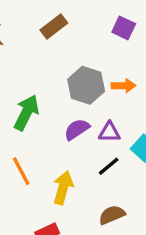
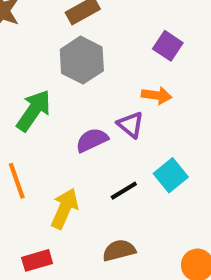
purple square: (124, 28) -> (168, 46), moved
gray hexagon: (86, 85) -> (82, 60), moved
purple triangle: (109, 132) -> (131, 125), moved, turned 30

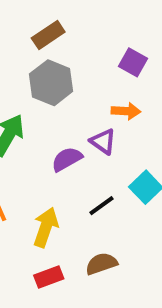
red rectangle: (37, 260) -> (49, 277), moved

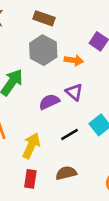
brown rectangle: (48, 35) -> (44, 18), turned 48
orange arrow: (126, 111) -> (74, 60), moved
red rectangle: (49, 277) -> (30, 179), turned -66

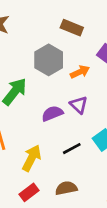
brown rectangle: (44, 18) -> (72, 28), moved
orange arrow: (74, 60) -> (80, 72), turned -36
red rectangle: (30, 179) -> (29, 192), turned 42

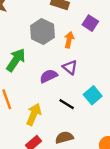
orange arrow: (80, 72) -> (69, 40), turned -49
black line: (72, 149) -> (67, 104), turned 63

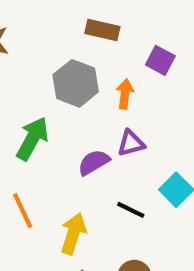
purple triangle: (70, 67) -> (131, 143), turned -49

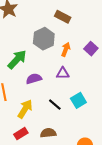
purple square: (160, 60) -> (91, 49), moved
purple semicircle: (94, 162) -> (34, 79), moved

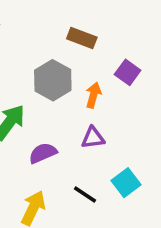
purple square: (91, 49) -> (128, 72), moved

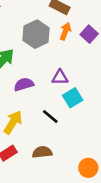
orange arrow: (93, 95) -> (65, 31), moved
cyan square: (126, 183) -> (73, 98), moved

